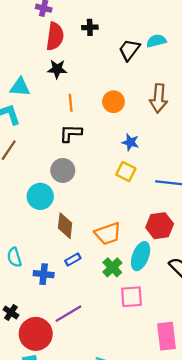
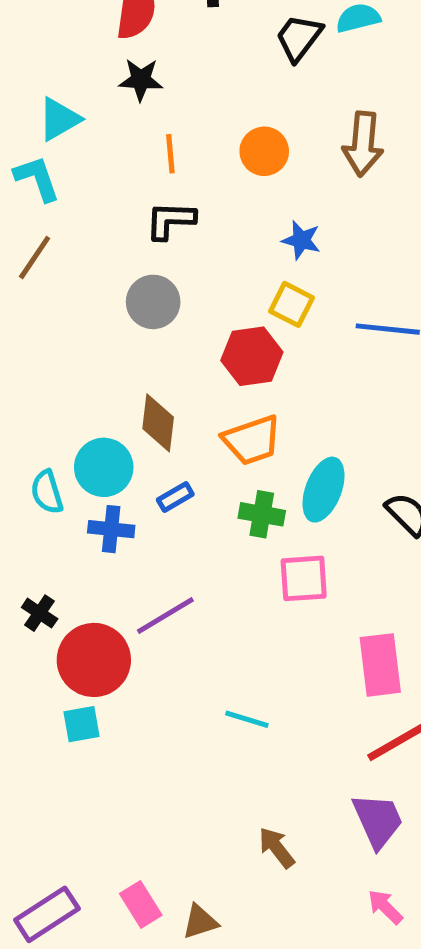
cyan triangle: (20, 87) -> (59, 119), turned -35
cyan circle: (40, 196) -> (104, 467), moved
red hexagon: (160, 226) -> (252, 356), moved
green cross: (112, 267) -> (262, 514), turned -36

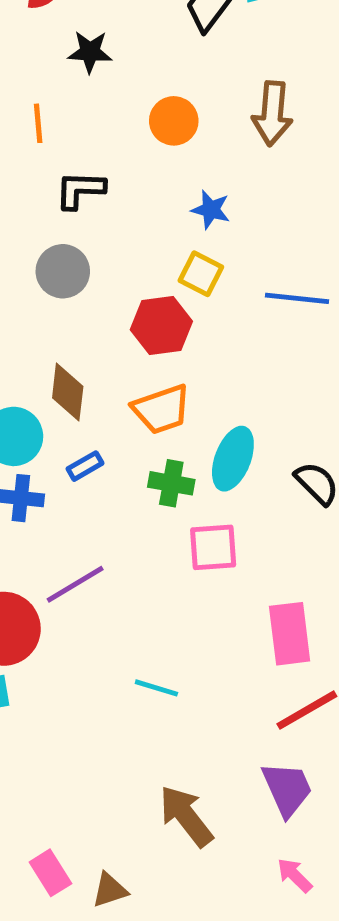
black star: (141, 80) -> (90, 52), moved
orange line: (170, 154) -> (38, 123), moved
brown arrow: (277, 848) -> (186, 816), size x1.5

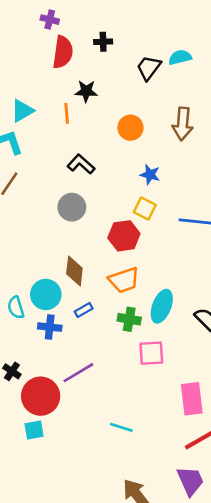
orange line: (38, 123) -> (67, 113), moved
black L-shape: (80, 190) -> (81, 164), turned 40

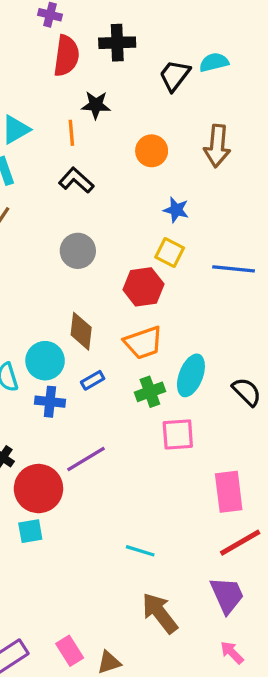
black cross: (103, 42) -> (117, 43), size x1.5
black L-shape: (81, 164) -> (76, 180), moved
green cross: (129, 319) -> (150, 392), turned -30
cyan line: (121, 427) -> (140, 551), moved

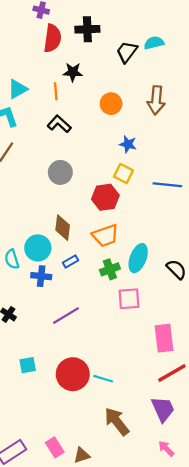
red circle: (38, 489) -> (73, 374), moved

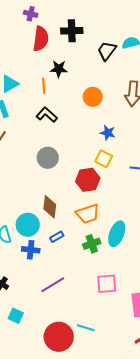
pink square: (129, 299) -> (107, 284), moved
cyan square: (28, 365) -> (16, 316), moved, turned 35
cyan line: (103, 379) -> (86, 328), moved

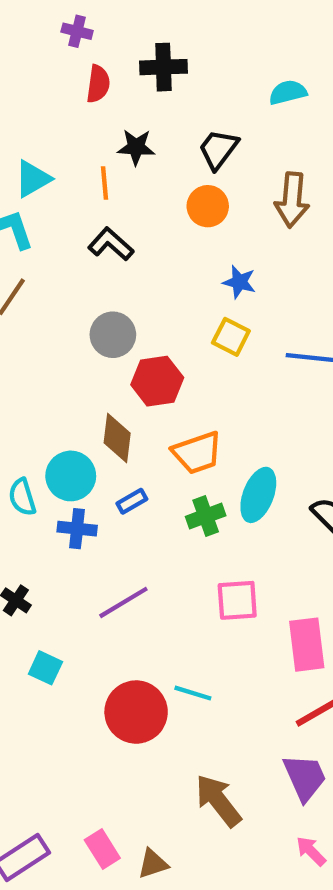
red semicircle: (41, 39) -> (98, 84), size x0.7
black trapezoid: (107, 51) -> (218, 149), moved
red hexagon: (88, 180) -> (157, 381), moved

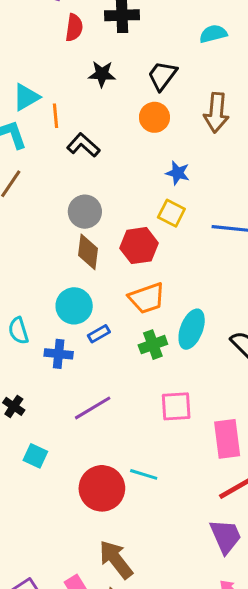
orange line: (104, 183) -> (56, 116), moved
red hexagon: (157, 381) -> (139, 246), moved
brown diamond: (117, 438) -> (88, 252), moved
cyan circle: (71, 476) -> (74, 306), moved
brown arrow: (218, 801) -> (116, 559), moved

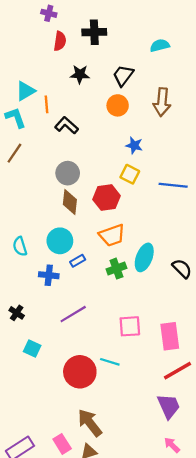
cyan semicircle: (18, 331) -> (20, 246), moved
pink square: (176, 406) -> (130, 326), moved

